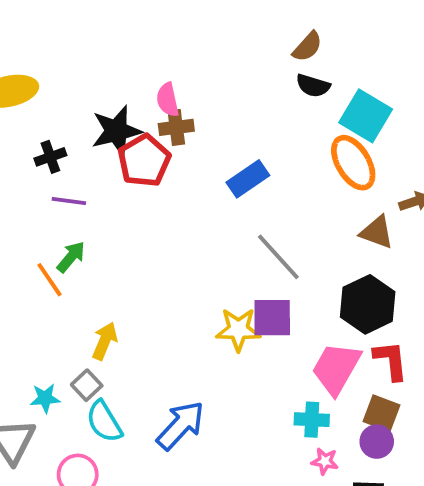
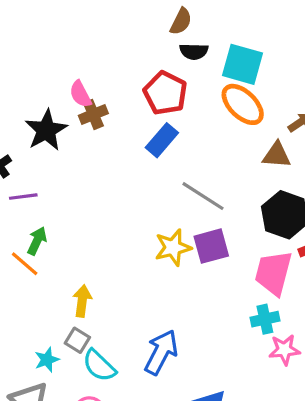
red pentagon: (144, 161) -> (165, 93), moved
yellow star: (238, 330) -> (173, 248), moved
pink star: (325, 461) -> (284, 350), size x1.4

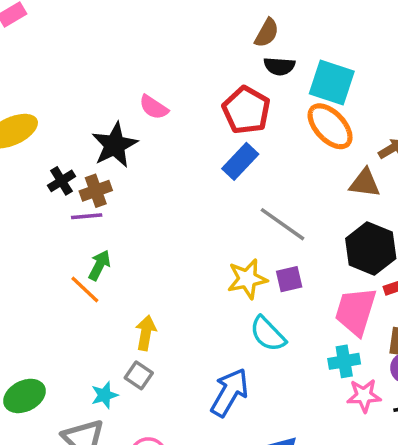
pink semicircle: (80, 94) -> (154, 107), turned -32
brown cross: (93, 114) -> (96, 191), moved
purple square: (211, 246) -> (289, 279), size x0.7
cyan semicircle: (99, 366) -> (268, 334), moved

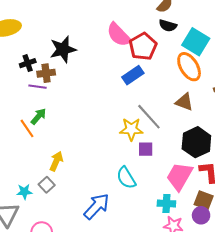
pink semicircle: (154, 107) -> (119, 35), moved, size x1.5
brown triangle: (365, 183) -> (184, 102), moved
yellow star: (247, 279) -> (131, 129), moved

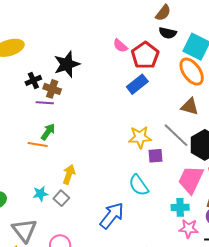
pink semicircle: (119, 35) -> (120, 46), size x0.6
brown cross: (46, 73) -> (52, 89), turned 30
gray line: (149, 117) -> (176, 135), moved
orange line: (27, 128) -> (38, 145), turned -42
cyan star: (24, 192) -> (40, 194), moved

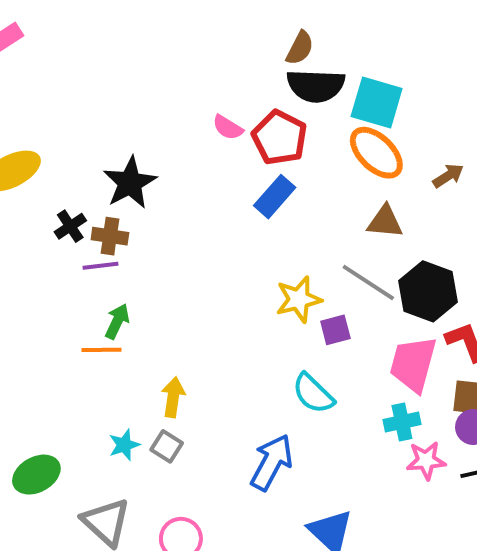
black semicircle: (168, 33) -> (316, 86), size x1.6

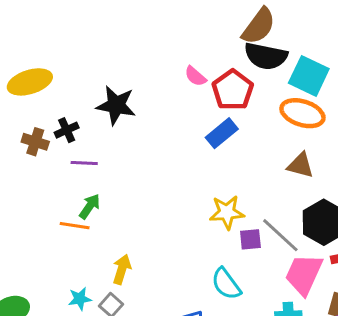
brown semicircle: (300, 48) -> (259, 26), size x1.5
orange ellipse: (376, 153) -> (302, 113), turned -36
black star: (130, 183) -> (116, 105), turned 30
brown cross: (110, 236) -> (35, 142), moved
gray line: (368, 283) -> (280, 235), moved

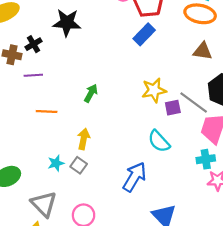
purple line: (84, 163) -> (33, 75), moved
green arrow: (90, 206) -> (91, 93), moved

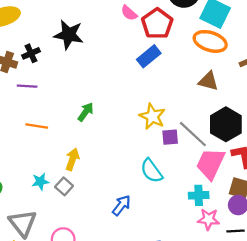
yellow star: (154, 90) -> (152, 116), turned 30
blue arrow: (135, 177) -> (121, 205), size x0.7

